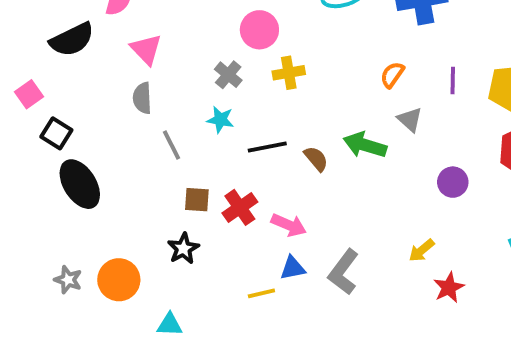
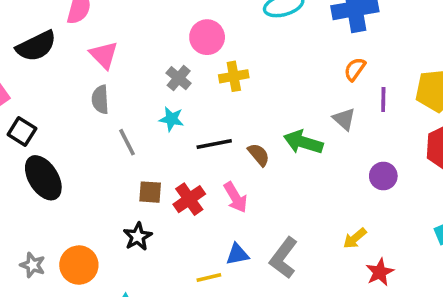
orange semicircle: (392, 75) -> (355, 69), moved
purple line: (453, 81) -> (383, 99), moved
pink arrow: (289, 225) -> (236, 197), moved, turned 36

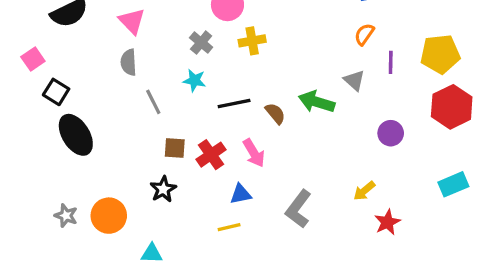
blue triangle: (237, 254) -> (241, 194), moved

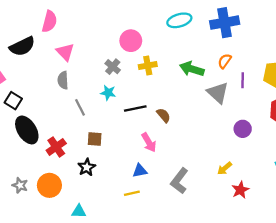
gray triangle: (354, 80) -> (218, 93), size x1.5
green arrow: (316, 102) -> (192, 69), moved
red cross: (211, 155) -> (56, 147), moved

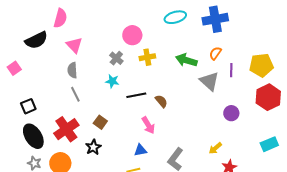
black square: (13, 101) -> (28, 106), moved, turned 35
gray line: (80, 107) -> (75, 94), moved
black ellipse: (27, 130) -> (33, 136), moved
brown square: (95, 139) -> (100, 122), turned 32
red cross: (56, 147) -> (66, 129), size x1.4

